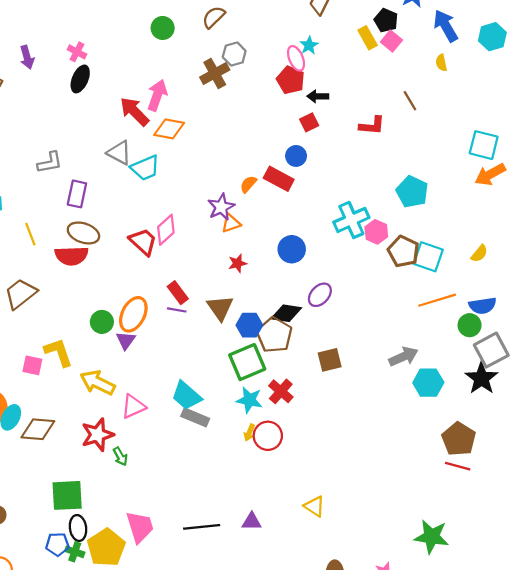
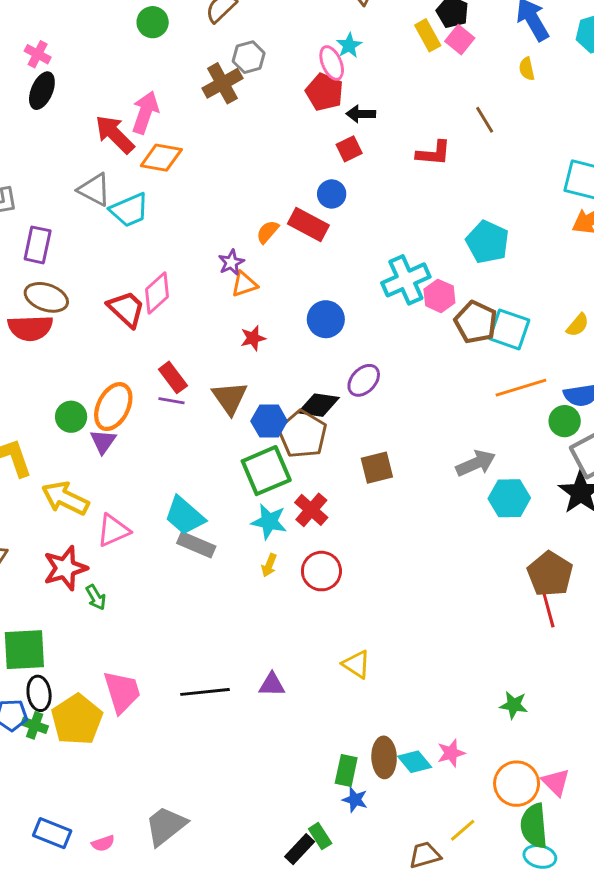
purple star: (221, 207) -> (231, 262), size x0.7
red circle: (268, 436) -> (321, 571), moved
red line: (458, 466) -> (549, 610), turned 60
green star: (432, 537) -> (514, 705), size x0.6

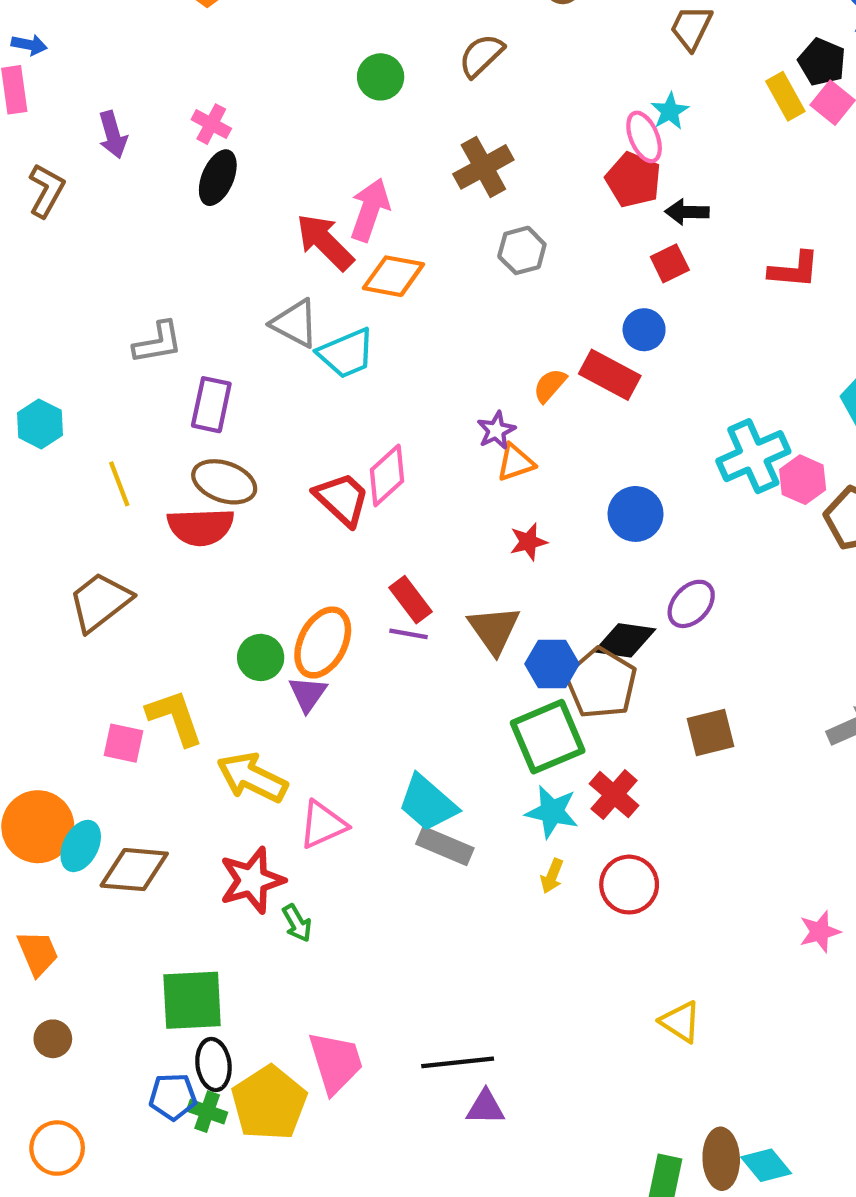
gray hexagon: (249, 57) -> (522, 250), moved
purple triangle: (272, 685) -> (486, 1107), moved
pink star: (451, 753) -> (820, 932), moved

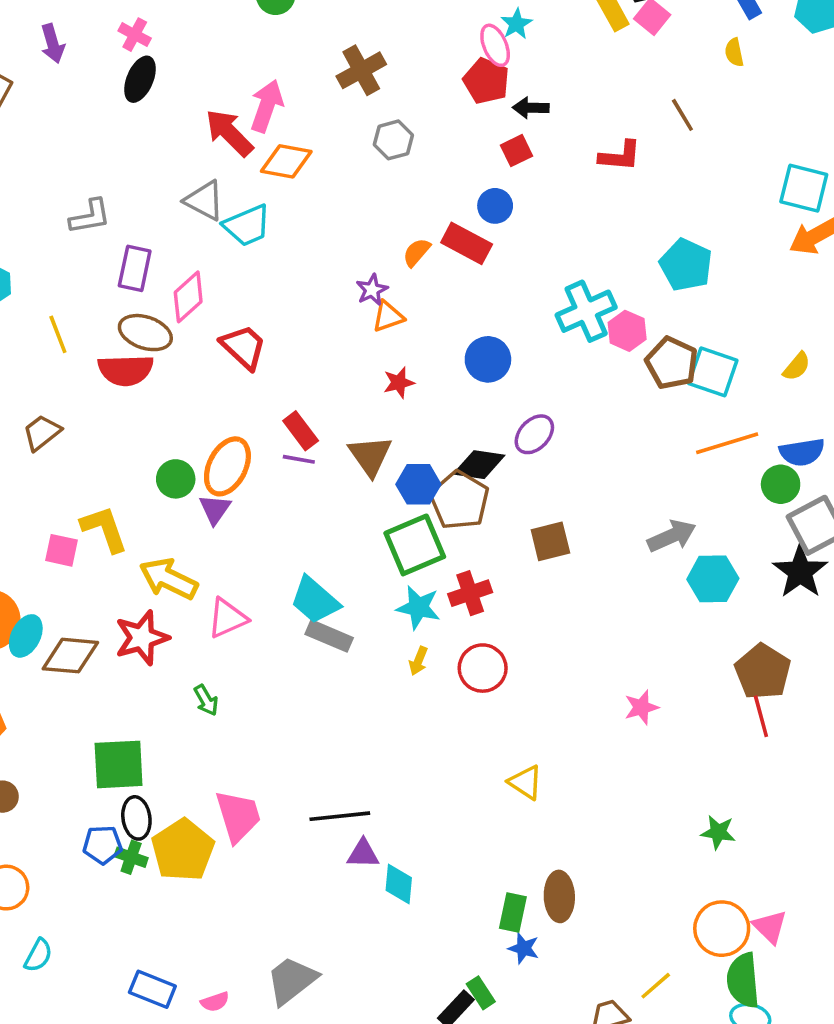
pink diamond: (387, 475) -> (188, 297), moved
brown trapezoid: (100, 602) -> (42, 433), size x0.7
red cross: (614, 795) -> (470, 593), turned 30
red star: (252, 880) -> (142, 638), moved
cyan diamond: (766, 1165) -> (399, 884), moved, turned 45

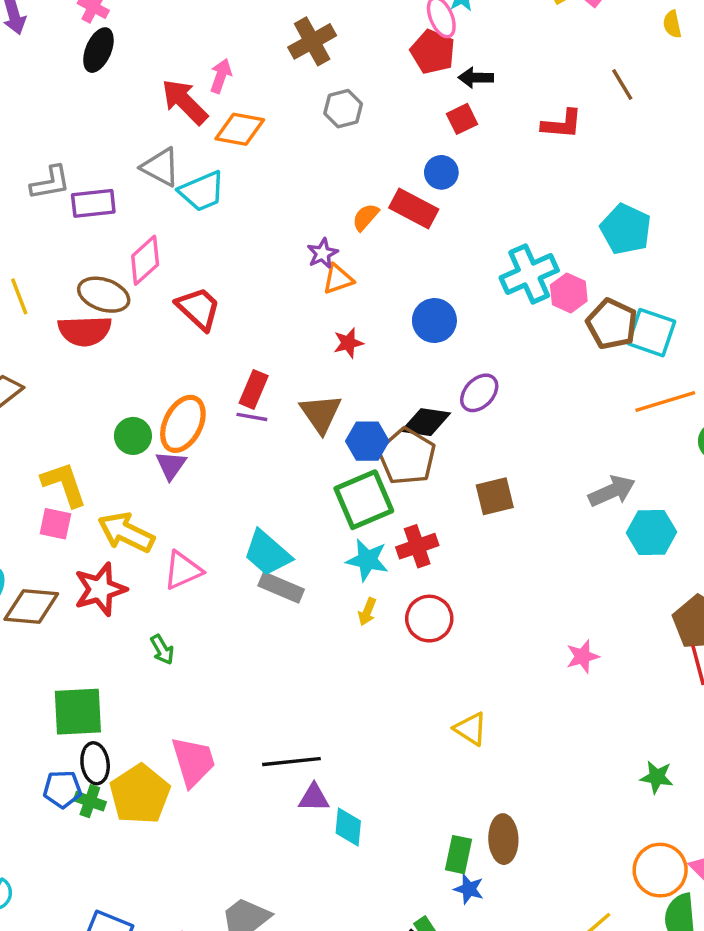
pink arrow: (267, 106) -> (221, 76), size x0.7
purple rectangle: (135, 268) -> (93, 203), moved, turned 72
red rectangle: (301, 431) -> (254, 389), turned 60
pink square: (61, 550) -> (55, 524), moved

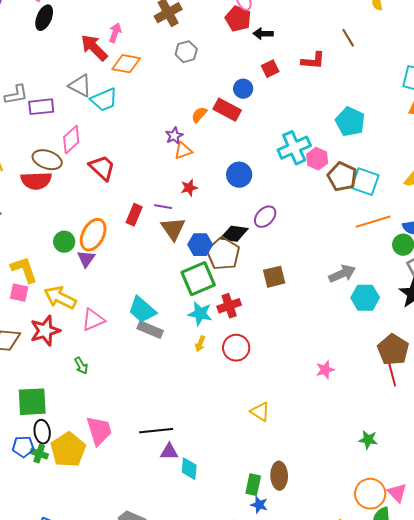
red square: (462, 119) -> (270, 69), moved
purple line: (252, 417) -> (163, 207), moved

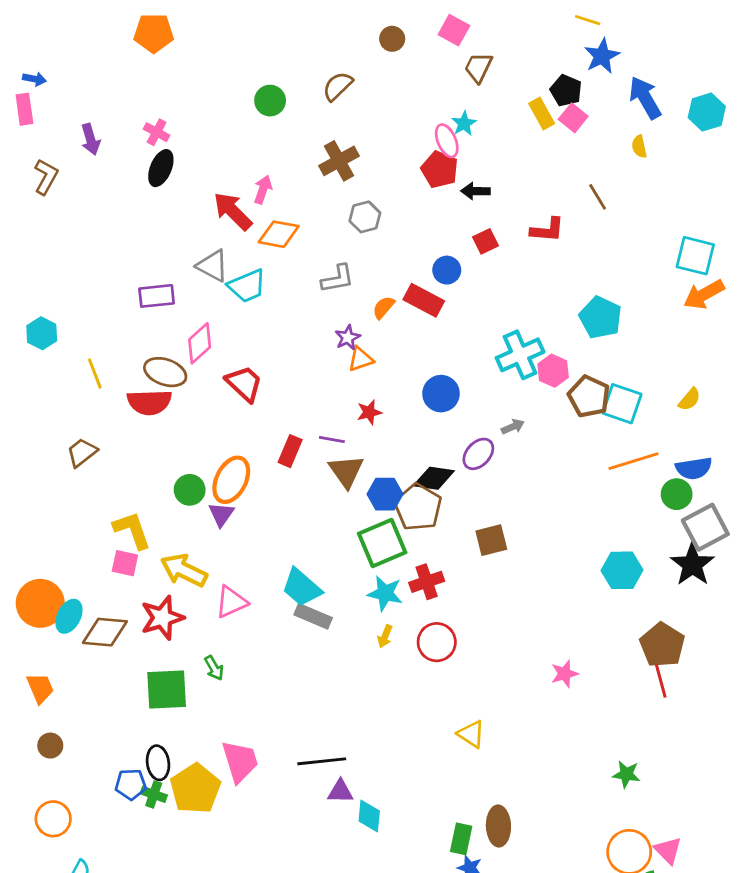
gray L-shape: (16, 95) -> (338, 279), moved
gray arrow: (342, 274) -> (513, 427), moved, size x0.6
green square: (32, 402) -> (167, 690), moved

